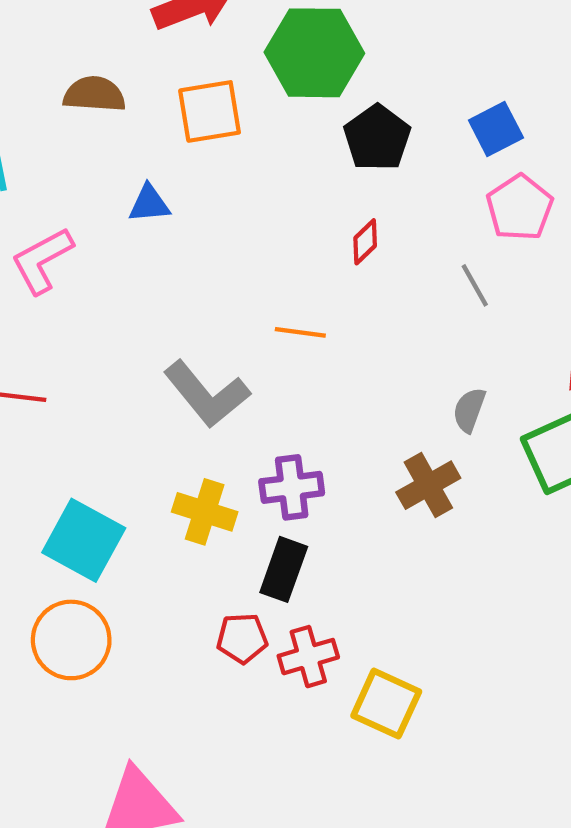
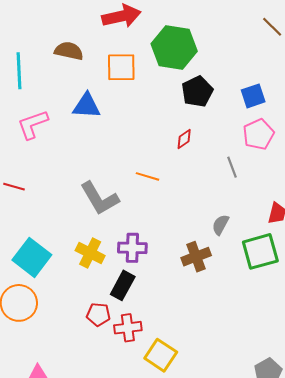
blue triangle: (149, 204) -> (87, 106), size x1.4

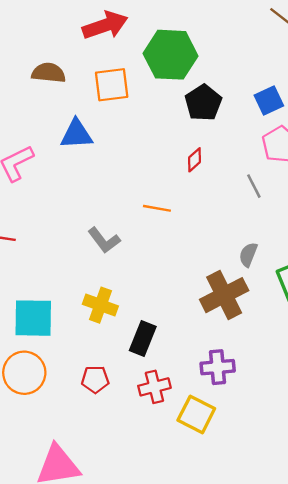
gray L-shape: (99, 198) -> (104, 240), size x0.7
purple cross: (132, 248) -> (218, 367), moved
cyan square: (32, 257) -> (33, 318), turned -30
brown cross: (196, 257) -> (224, 295), size x1.4
red pentagon: (98, 314) -> (95, 379), moved

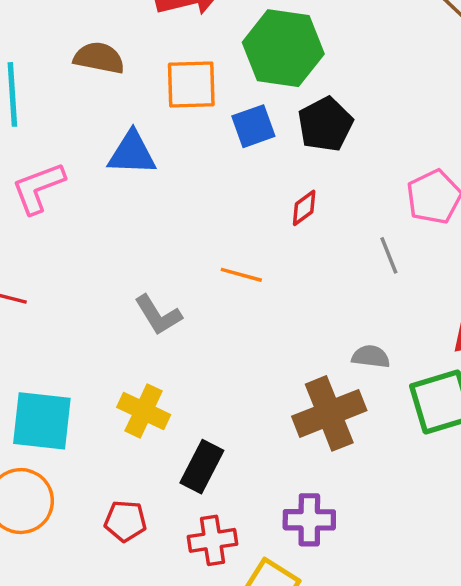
blue square: (269, 100) -> (253, 126), moved
gray semicircle: (248, 255) -> (371, 357), turned 70

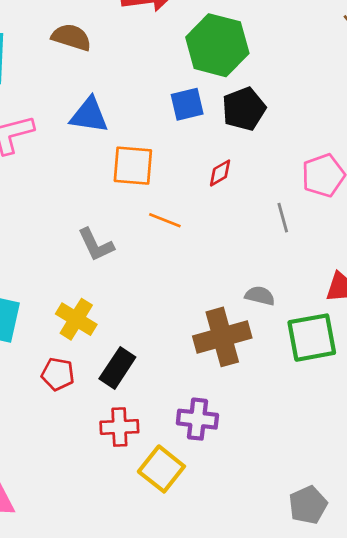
orange square: (191, 85) -> (133, 166), moved
red pentagon: (125, 521) -> (58, 374), moved

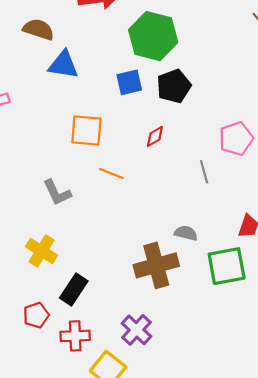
blue triangle: (89, 115) -> (63, 65), moved
red pentagon: (58, 374) -> (36, 315), moved, turned -30
purple cross: (197, 419) -> (136, 330), turned 36

